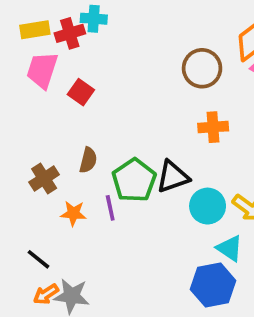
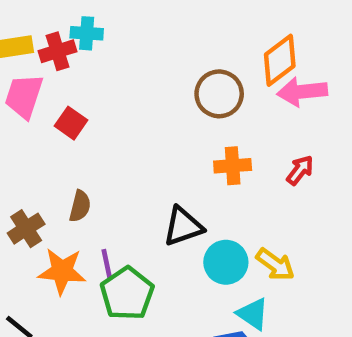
green pentagon: (134, 180) -> (127, 294), moved
orange star: (73, 213) -> (62, 271), size x1.5

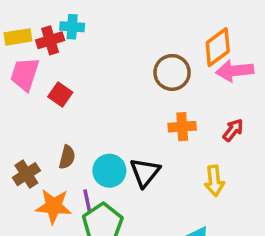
black triangle: (183, 226) -> (145, 172), turned -32
cyan circle: (226, 262) -> (109, 171), moved
yellow arrow: (275, 264) -> (214, 181), moved, turned 48

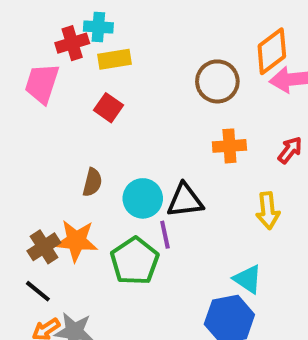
yellow rectangle: (18, 37) -> (115, 59), moved
red square: (60, 94) -> (108, 108), moved
black triangle: (145, 172) -> (185, 200), turned 44
brown cross: (26, 174) -> (44, 247), moved
purple line: (87, 201) -> (165, 235), moved

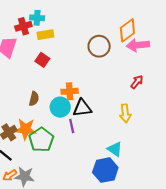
orange cross: (229, 146) -> (70, 91), moved
green pentagon: (135, 261) -> (41, 140), moved

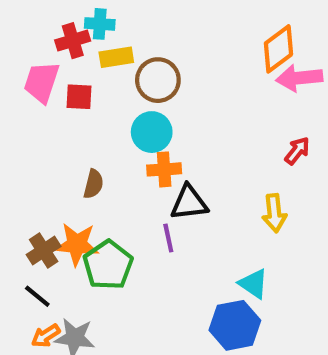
brown circle: (99, 46) -> (158, 80), moved
red square: (42, 60) -> (79, 97), moved, turned -32
cyan circle: (60, 107) -> (152, 132), moved

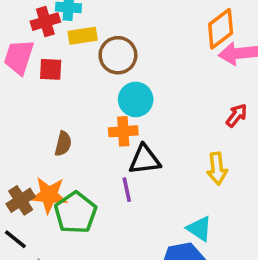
cyan circle: (152, 132) -> (136, 99), moved

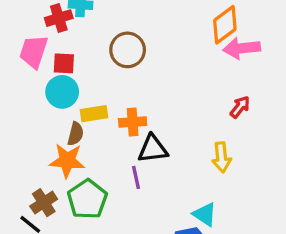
yellow rectangle: (83, 36) -> (94, 114), moved
cyan circle: (136, 99) -> (62, 92), moved
orange star: (49, 195) -> (67, 161), moved
brown cross: (21, 200) -> (44, 203), moved

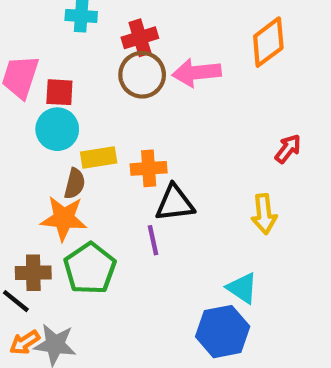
red cross: (59, 18) -> (140, 38), moved
pink arrow: (242, 48) -> (197, 73), moved
brown cross: (44, 203) -> (33, 273), turned 32

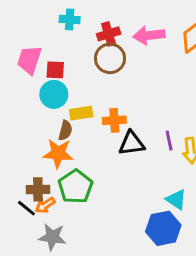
pink arrow: (197, 73) -> (149, 35), moved
purple line: (153, 240) -> (169, 140), moved
orange arrow: (25, 342) -> (45, 205), moved

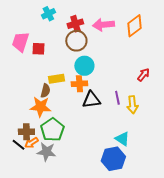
cyan cross: (70, 19) -> (48, 14), turned -32
cyan circle: (54, 94) -> (84, 66), moved
gray star: (52, 237) -> (46, 152), moved

